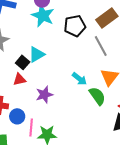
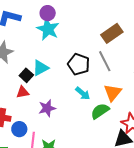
black pentagon: (75, 26) -> (79, 64), moved, turned 30
green semicircle: (97, 96) -> (100, 111), turned -90

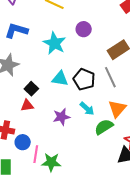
purple circle: (48, 13) -> (84, 29), moved
cyan triangle: (41, 68) -> (60, 79), moved, turned 36
purple star: (47, 108) -> (61, 117), moved

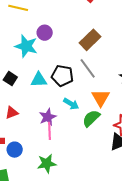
purple circle: (84, 29) -> (45, 33), moved
black square: (31, 89) -> (10, 79), moved
pink line: (36, 154) -> (49, 131), moved

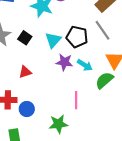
cyan triangle: (39, 80) -> (53, 40), turned -48
purple star: (48, 117) -> (64, 62), moved, turned 30
pink line: (49, 131) -> (76, 100), moved

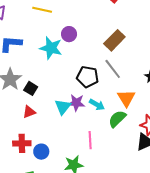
black square: (25, 38) -> (31, 88), moved
cyan triangle: (53, 40) -> (63, 107), moved
red triangle: (25, 72) -> (29, 112), moved

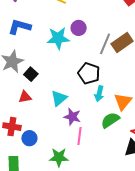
cyan star: (51, 48) -> (58, 38), turned -30
gray line: (113, 69) -> (105, 44), moved, turned 50
purple star: (76, 103) -> (72, 117), moved
cyan arrow: (97, 105) -> (99, 94), moved, turned 63

